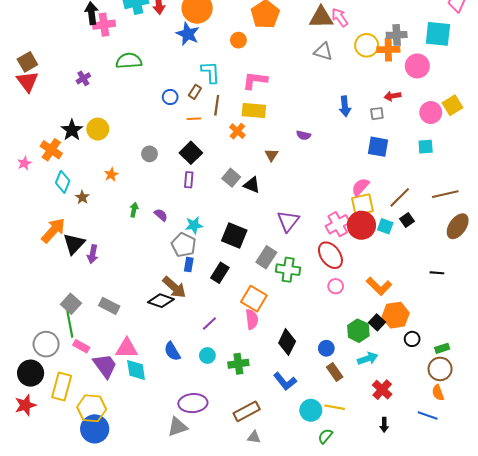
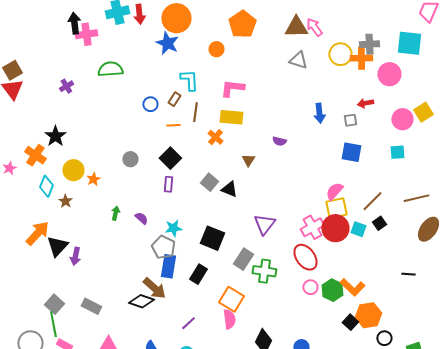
yellow circle: (98, 129) -> (73, 170), moved
blue rectangle: (189, 265) -> (168, 266), size x1.6
green hexagon: (358, 331) -> (332, 290), moved

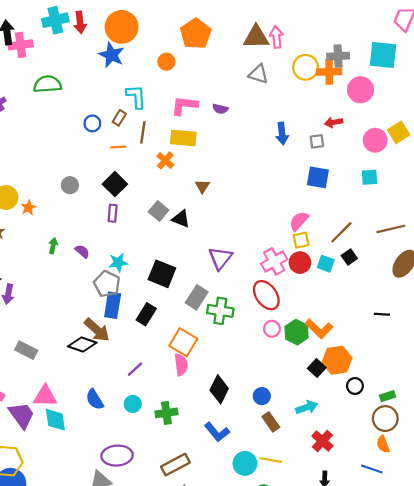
pink arrow: (314, 27) -> (276, 37), turned 30
purple semicircle: (279, 141) -> (220, 109), moved
yellow square: (336, 208) -> (301, 240), size x0.7
red circle: (335, 228) -> (300, 263), size x0.7

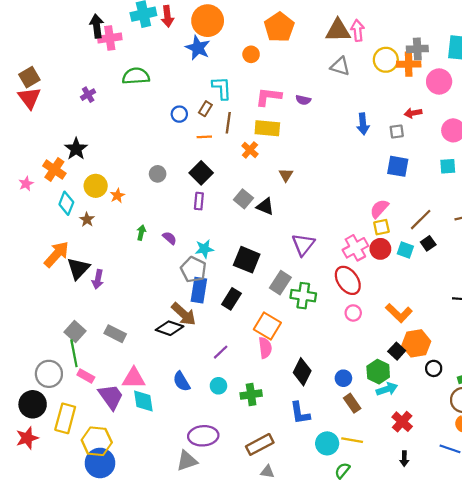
green hexagon: (297, 332) -> (378, 372), moved
blue L-shape: (217, 432) -> (300, 413), turned 30

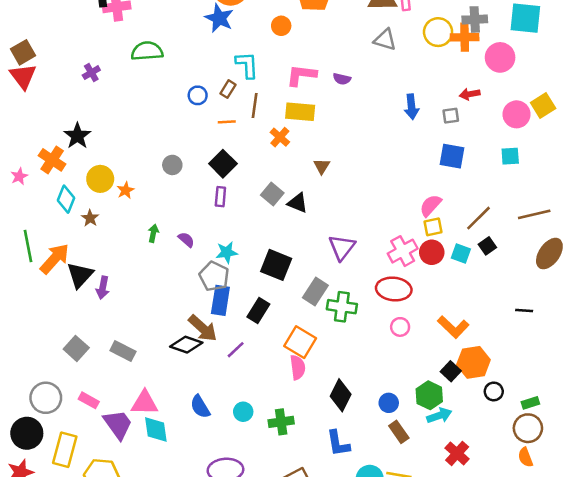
red ellipse: (348, 280) -> (394, 289), turned -48
purple line: (221, 352) -> (236, 350), moved
green line: (74, 353) -> (28, 246), moved

